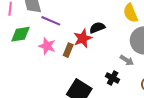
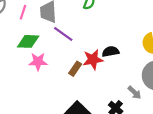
pink star: (47, 46) -> (38, 62), moved, turned -30

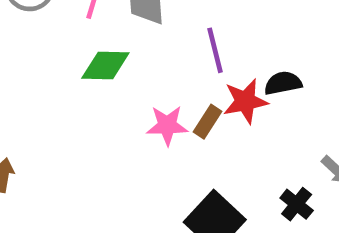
purple line: (63, 34) -> (215, 50), moved, turned 42
pink star: (38, 62) -> (167, 125), moved

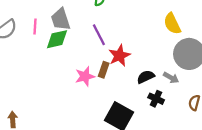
green diamond: (105, 65) -> (57, 39), moved
black semicircle: (283, 83) -> (146, 77), moved

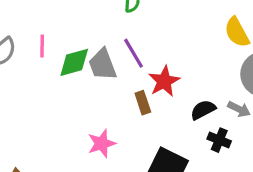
gray trapezoid: (61, 19) -> (102, 65), moved
brown rectangle: (104, 70) -> (143, 103), turned -35
pink star: (85, 76) -> (102, 143), moved

